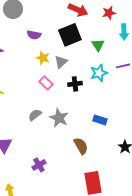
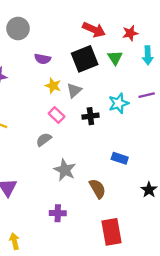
green triangle: (98, 45) -> (115, 58), moved
gray semicircle: (35, 115) -> (44, 140), moved
gray star: (59, 118) -> (65, 170), moved
purple cross: (39, 165) -> (58, 213), moved, turned 32

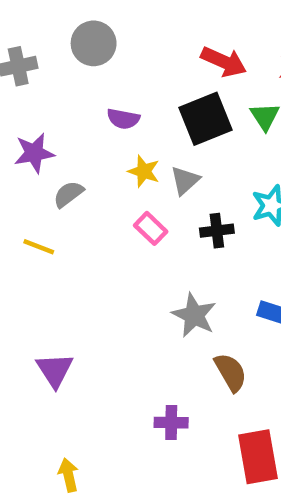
gray circle: (18, 28) -> (94, 43), moved
gray semicircle: (44, 140) -> (68, 194), moved
gray star: (65, 170) -> (194, 315), moved
purple cross: (58, 213) -> (171, 423), moved

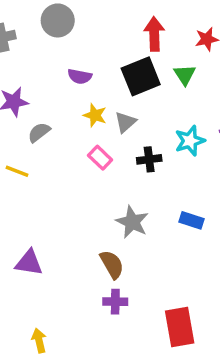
red arrow: (224, 62) -> (154, 34), turned -116
purple triangle: (55, 370) -> (29, 263), turned -48
brown semicircle: (231, 372) -> (112, 264), moved

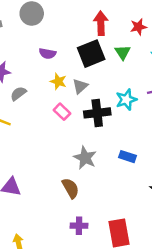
black cross: (149, 159) -> (97, 113), size x1.5
purple cross: (115, 302) -> (79, 226), moved

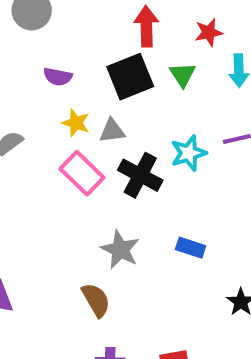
gray triangle: (80, 86) -> (112, 131), turned 35
pink rectangle: (62, 112) -> (82, 173), size x1.5
black cross: (97, 113) -> (140, 175), turned 35

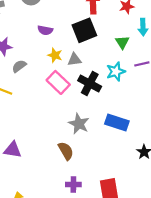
green triangle: (183, 75) -> (122, 42), moved
blue rectangle: (191, 248) -> (117, 123), size x1.5

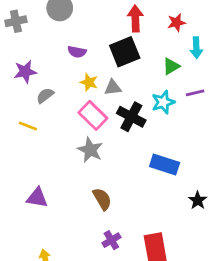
green triangle: (122, 42) -> (171, 66), turned 32
gray star: (79, 124) -> (90, 150), moved
purple cross: (73, 185) -> (111, 240), turned -32

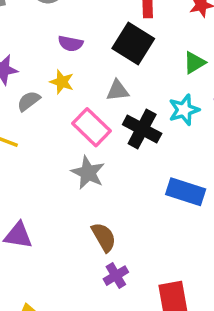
black square: (125, 52) -> (133, 43), turned -36
yellow star: (89, 82) -> (62, 82), moved
purple cross: (111, 240) -> (116, 276), moved

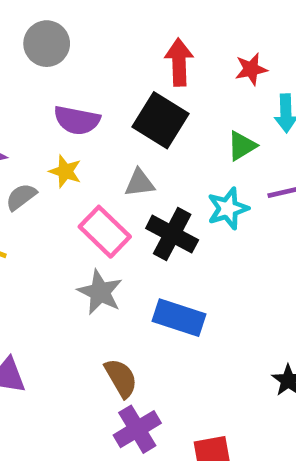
purple semicircle: (71, 43) -> (77, 120), size x1.4
blue rectangle: (186, 192) -> (179, 318), moved
purple cross: (116, 276) -> (137, 429), size x1.4

